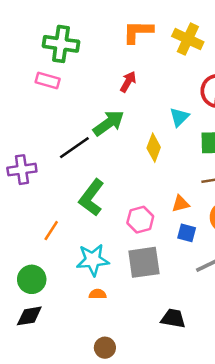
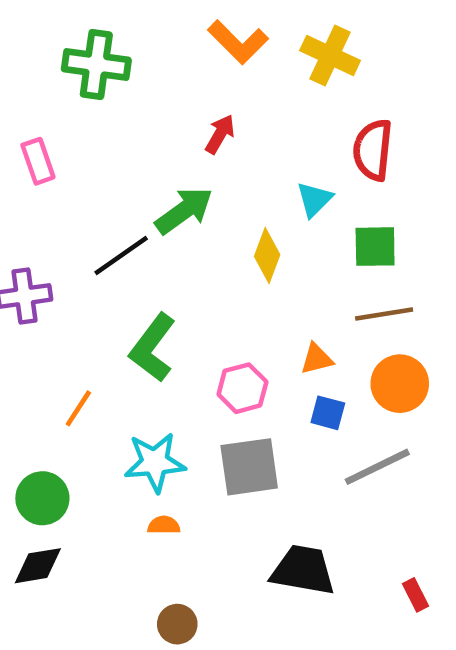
orange L-shape: (138, 32) -> (238, 42), turned -136
pink rectangle: (48, 81) -> (38, 161), moved, turned 55
black trapezoid: (173, 318) -> (303, 570), size x1.4

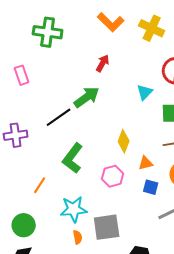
yellow diamond: (267, 256) -> (124, 141), moved
gray square: (249, 467) -> (107, 227), moved
orange semicircle: (164, 525) -> (78, 237), turned 80

